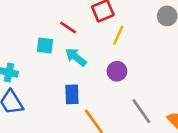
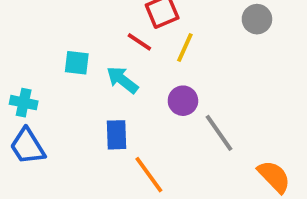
red line: (68, 28) -> (139, 42), moved
gray line: (141, 111) -> (219, 133), moved

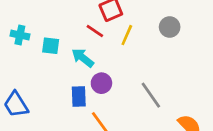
gray circle: (257, 19) -> (170, 27), moved
purple circle: (183, 101) -> (101, 83), moved
cyan cross: (24, 103) -> (20, 35), moved

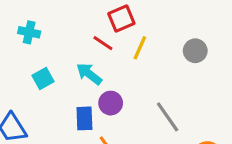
gray circle: (170, 27) -> (195, 51), moved
cyan cross: (20, 35) -> (29, 32), moved
cyan square: (51, 46) -> (43, 78), moved, turned -36

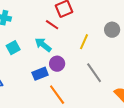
yellow line: (140, 48) -> (84, 42), moved
blue rectangle: (84, 118) -> (40, 74), turned 70

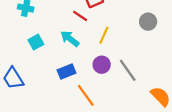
yellow line: (84, 42) -> (104, 35), moved
purple circle: (57, 64) -> (102, 65), moved

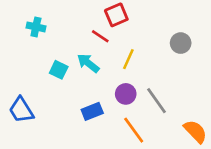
cyan square: (36, 42) -> (59, 70), moved, turned -35
blue rectangle: (66, 71) -> (92, 111), moved
orange line: (86, 95) -> (134, 130), moved

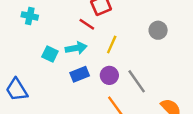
cyan arrow: (88, 63) -> (76, 48), turned 132
blue rectangle: (92, 111) -> (80, 74), moved

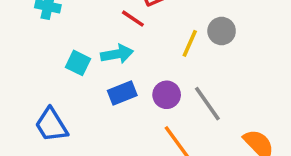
gray circle: (158, 30) -> (222, 31), moved
yellow line: (112, 44) -> (190, 43), moved
blue trapezoid: (17, 90) -> (51, 125), moved

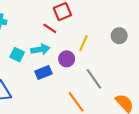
gray circle: (222, 31) -> (119, 36), moved
purple circle: (167, 95) -> (67, 59), moved

